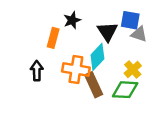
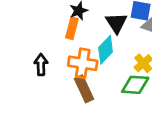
orange rectangle: (53, 38) -> (72, 28), moved
brown rectangle: (94, 85) -> (84, 89), moved

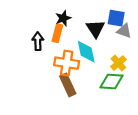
cyan diamond: (106, 50) -> (86, 52), turned -55
black arrow: (41, 65) -> (38, 41), moved

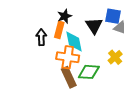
cyan diamond: (86, 52) -> (74, 41), moved
green diamond: (112, 81) -> (89, 72), moved

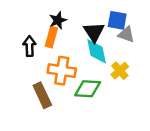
cyan diamond: (74, 41) -> (97, 51), moved
brown rectangle: (69, 77) -> (42, 95), moved

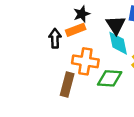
orange rectangle: (51, 37) -> (76, 30), turned 54
brown rectangle: (42, 95) -> (67, 85), turned 40

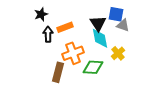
black star: (82, 14) -> (41, 14), moved
orange cross: (85, 61) -> (73, 53), turned -30

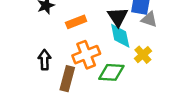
black arrow: (48, 34) -> (45, 60), moved

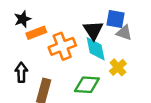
orange rectangle: (76, 22) -> (36, 33), moved
orange cross: (86, 55) -> (62, 46), moved

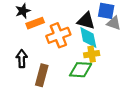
black triangle: (93, 30) -> (86, 21), turned -42
yellow cross: (118, 67) -> (92, 54), moved, turned 32

